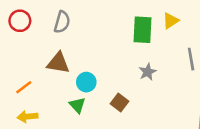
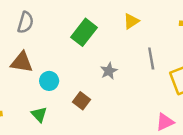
green rectangle: (142, 30) -> (84, 32), moved, turned 35
green triangle: (77, 105) -> (39, 115), moved

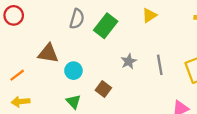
gray semicircle: (25, 22) -> (77, 19), moved
gray line: (151, 59) -> (160, 65), moved
green triangle: (39, 115) -> (73, 102), moved

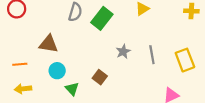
cyan circle: (73, 71) -> (57, 71), moved
orange line: (17, 75) -> (20, 64), turned 32

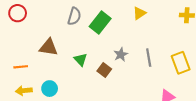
cyan circle: (57, 71) -> (50, 89), moved
brown square: (100, 77) -> (104, 70), moved
green triangle: (72, 89) -> (81, 60), moved

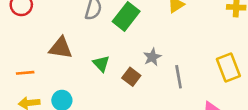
gray line: (149, 58) -> (179, 77), moved

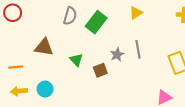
brown square: (131, 77) -> (100, 70), turned 32
gray line: (179, 77) -> (138, 49), moved

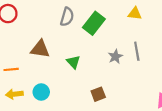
yellow triangle: (136, 13) -> (135, 14), turned 40
brown square: (100, 70) -> (98, 94), moved

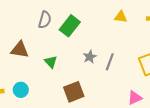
yellow triangle: (135, 14) -> (121, 17), moved
gray line: (137, 51) -> (110, 62), moved, turned 30
brown square: (98, 94) -> (74, 92), size x1.5

